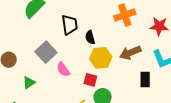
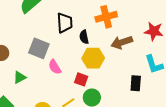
orange cross: (125, 15) -> (106, 17), moved
gray square: (46, 52) -> (39, 48), turned -30
brown arrow: (130, 53) -> (122, 42), moved

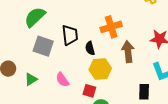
brown arrow: (122, 42) -> (128, 52), turned 105
gray square: (39, 48) -> (43, 46), moved
green triangle: (20, 77) -> (31, 79), moved

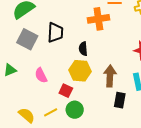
orange cross: (111, 27) -> (98, 19), moved
black semicircle: (90, 48) -> (83, 49), moved
brown arrow: (128, 52) -> (110, 76), moved

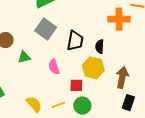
black trapezoid: (55, 32) -> (75, 41), moved
red square: (66, 91) -> (76, 85), turned -32

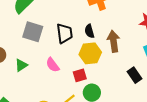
brown arrow: (122, 77) -> (114, 41), moved
black rectangle: (128, 103) -> (135, 75), turned -35

